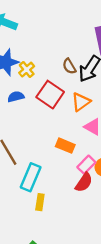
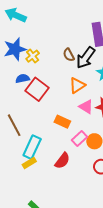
red square: (50, 95) -> (37, 89), moved
red semicircle: (84, 182) -> (62, 161), moved
yellow rectangle: (40, 202) -> (29, 163), moved, turned 48

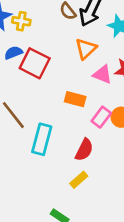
yellow cross: (33, 56) -> (21, 21), turned -32
yellow rectangle: (29, 163) -> (79, 180), moved

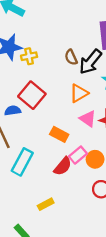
yellow cross: (21, 21) -> (29, 56), turned -35
blue semicircle: (13, 53) -> (13, 111), moved
red semicircle: (84, 150) -> (63, 166), moved

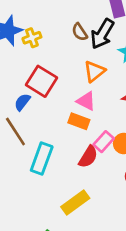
blue semicircle: (13, 111) -> (22, 102), turned -35
pink triangle: (88, 119) -> (86, 101), moved
yellow rectangle: (46, 204) -> (75, 203), size x1.5

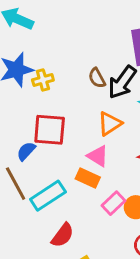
red square: (42, 81) -> (50, 130), turned -32
red semicircle: (88, 157) -> (63, 235), moved
cyan rectangle: (42, 159) -> (48, 196), moved, turned 32

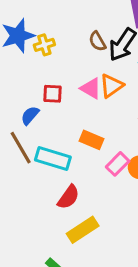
red square: (50, 130) -> (52, 94), size x0.6
pink triangle: (98, 156) -> (91, 88), moved
cyan rectangle: (48, 196) -> (53, 159), turned 52

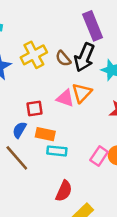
yellow cross: (44, 45) -> (34, 55), moved, size x1.5
orange rectangle: (91, 140) -> (45, 134), moved
cyan rectangle: (53, 159) -> (57, 151), moved, size x0.7

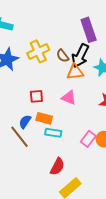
orange triangle: (82, 93) -> (75, 72), moved, turned 36
pink triangle: (65, 98) -> (69, 98), moved
blue semicircle: (19, 130) -> (25, 122), moved

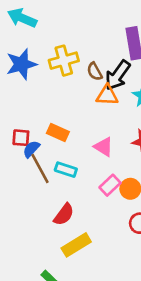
red square: (36, 96) -> (21, 138), moved
pink triangle: (69, 98) -> (104, 147), moved
orange rectangle: (44, 118) -> (58, 133), moved
brown line: (19, 137) -> (40, 168), moved

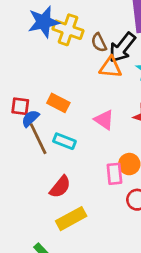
yellow cross: (64, 61) -> (68, 30), turned 32
blue star: (21, 64) -> (44, 22), moved
pink rectangle: (110, 185) -> (114, 174), moved, turned -55

